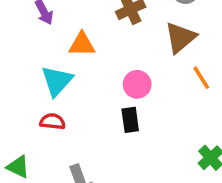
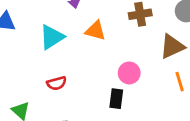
cyan triangle: (57, 81) -> (52, 37), moved
red semicircle: (52, 121) -> (57, 83), turned 144

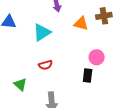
orange triangle: (95, 31) -> (81, 23), moved

